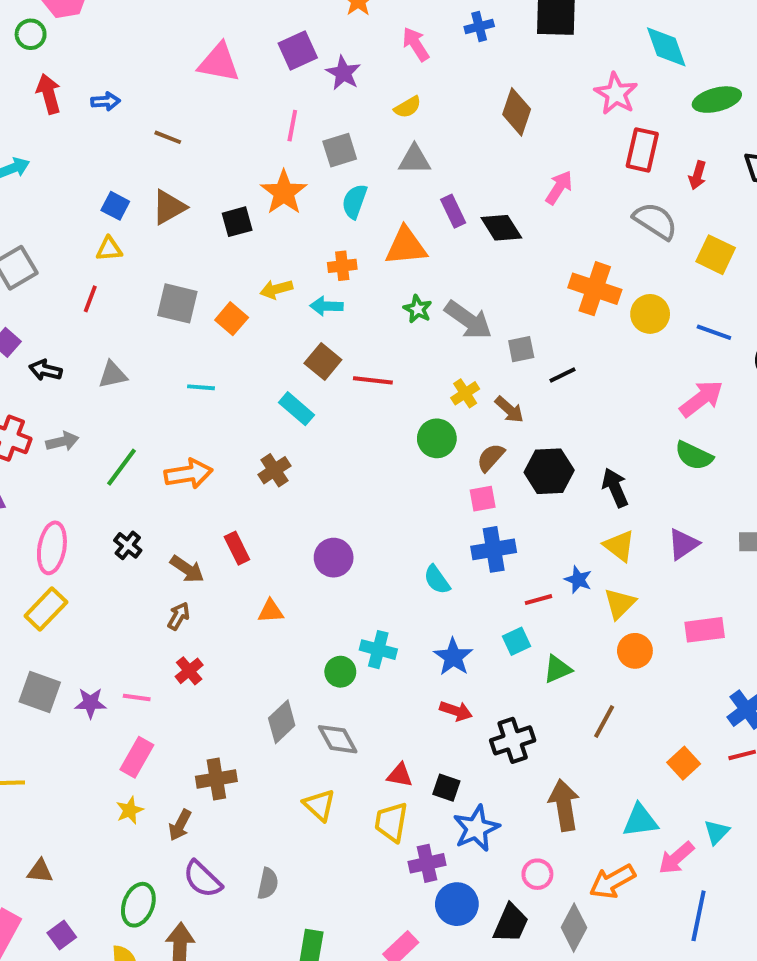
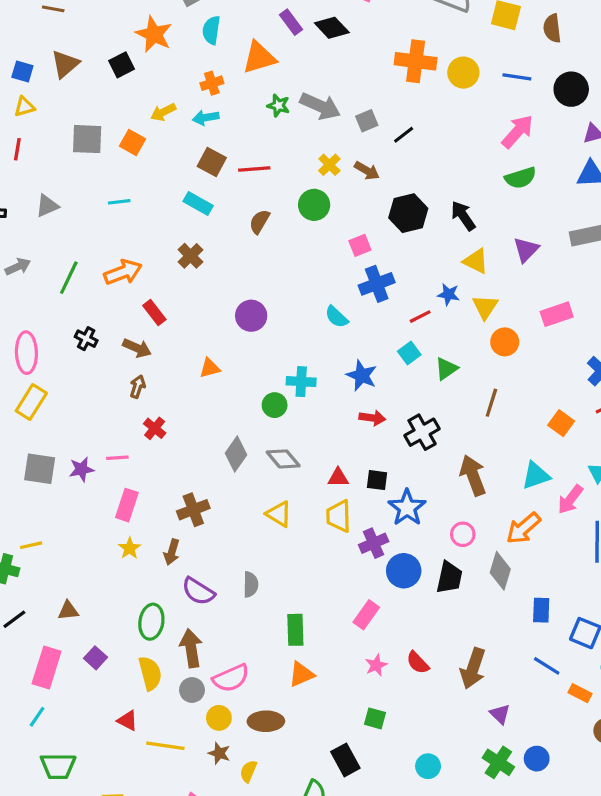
green semicircle: (694, 456) -> (521, 178), turned -32
brown semicircle: (491, 458) -> (259, 222), moved
red rectangle: (237, 548) -> (154, 313), moved

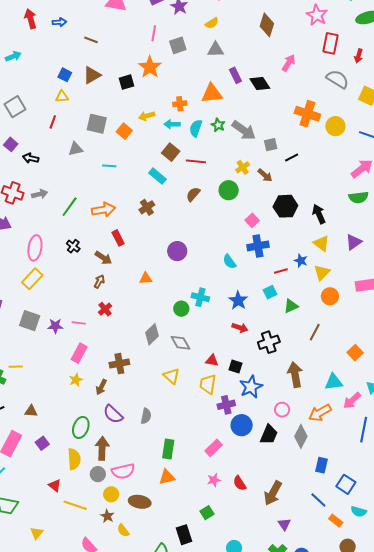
cyan semicircle: (211, 30) -> (196, 128), moved
gray triangle: (47, 206) -> (76, 149), moved
pink square: (360, 245) -> (252, 220), turned -32
green square: (375, 718) -> (207, 513), turned 32
yellow semicircle: (248, 771) -> (123, 530), turned -72

